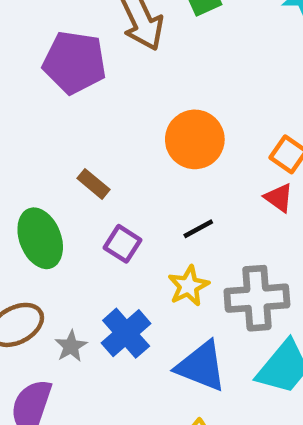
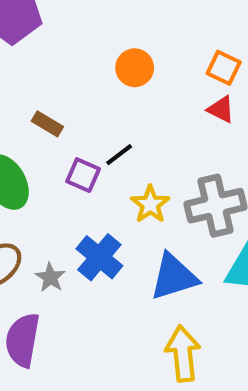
orange circle: (195, 139) -> (135, 68), size x0.7
black line: (198, 229) -> (119, 155), moved
blue triangle: (201, 366) -> (174, 277), turned -30

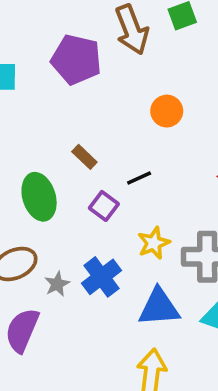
orange circle: (135, 68) -> (167, 111), moved
black line: (119, 155) -> (139, 178), moved

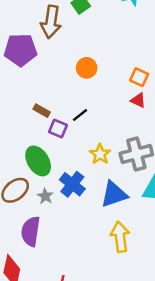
brown arrow: (132, 30) -> (51, 22), turned 44
green ellipse: (39, 197) -> (38, 161), moved
purple square: (104, 206) -> (58, 128), moved

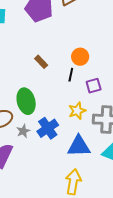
orange circle: (87, 68) -> (80, 57), moved
black line: (80, 115) -> (71, 75), turned -56
purple square: (58, 128) -> (94, 86), moved, turned 35

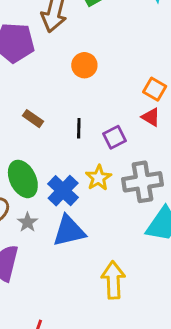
orange circle: (80, 57) -> (84, 65), moved
blue cross: (48, 128) -> (63, 191), moved
blue triangle: (79, 146) -> (69, 231), moved

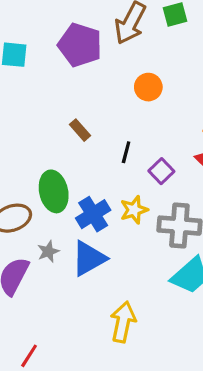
purple square: (114, 137) -> (161, 171), turned -30
gray star: (27, 222) -> (48, 252), moved
blue triangle: (69, 231) -> (89, 258), turned -30

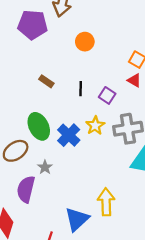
blue triangle: (89, 258) -> (77, 219), moved

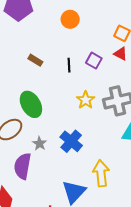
purple square: (107, 95) -> (94, 61), moved
blue cross: (69, 135) -> (71, 141), moved

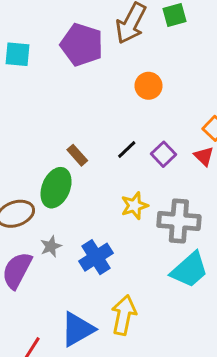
brown rectangle: (35, 60) -> (77, 155), moved
black line: (69, 65) -> (127, 149), turned 32
green ellipse: (31, 104) -> (56, 188), turned 35

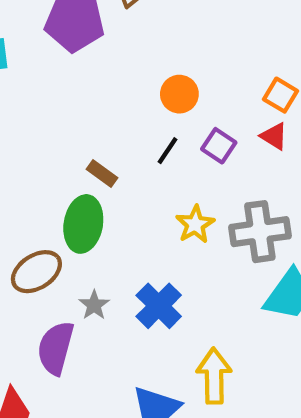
orange circle: (148, 86) -> (179, 94), moved

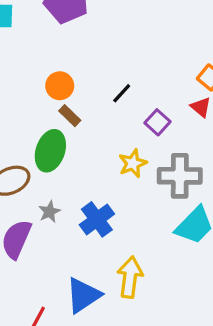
orange circle: (179, 94) -> (60, 86), moved
purple square: (219, 146) -> (158, 122), moved
black line: (167, 151) -> (122, 93), moved

